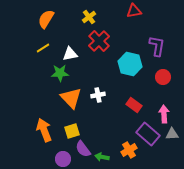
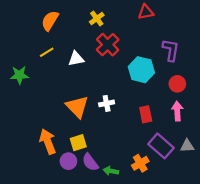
green star: (60, 73) -> (19, 75), moved
red rectangle: (134, 105) -> (146, 114), turned 42
pink arrow: (164, 114) -> (177, 111), moved
purple circle: (63, 159) -> (68, 161), moved

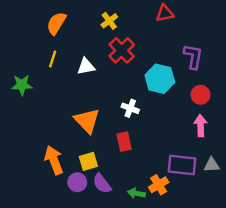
yellow line: (47, 52) -> (53, 59), turned -40
white cross: (107, 103) -> (130, 108), moved, turned 32
red rectangle: (146, 114) -> (124, 142), moved
purple rectangle: (161, 146) -> (182, 165), turned -35
green arrow: (111, 171) -> (136, 193), moved

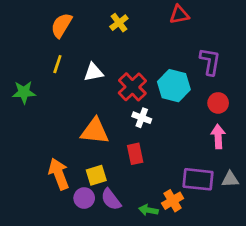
red cross: (122, 50) -> (132, 87), moved
orange triangle: (87, 121) -> (95, 131), turned -40

